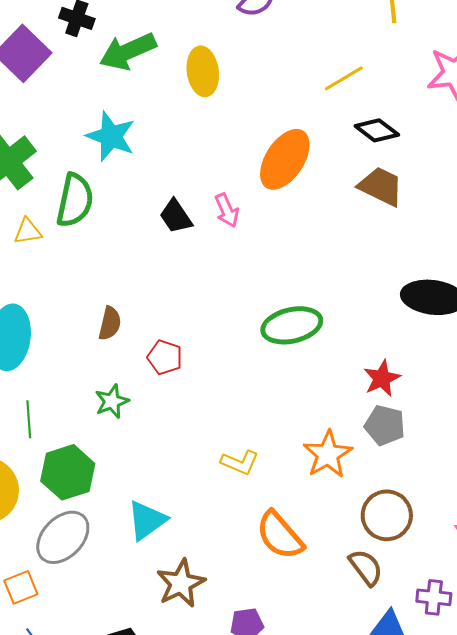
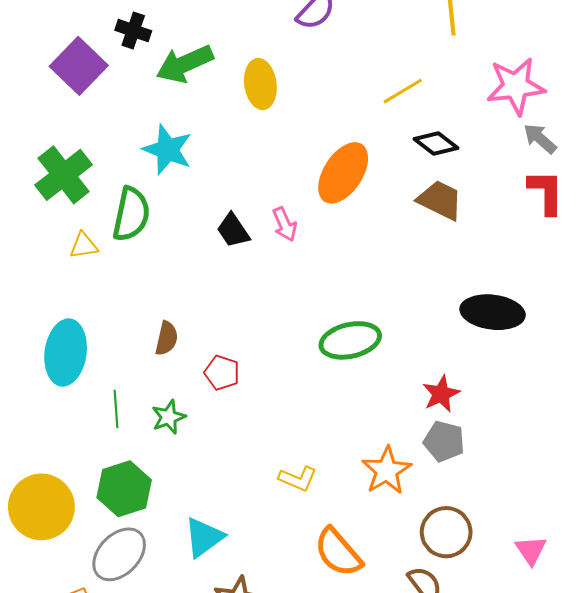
green line: (29, 419) -> (116, 409), moved

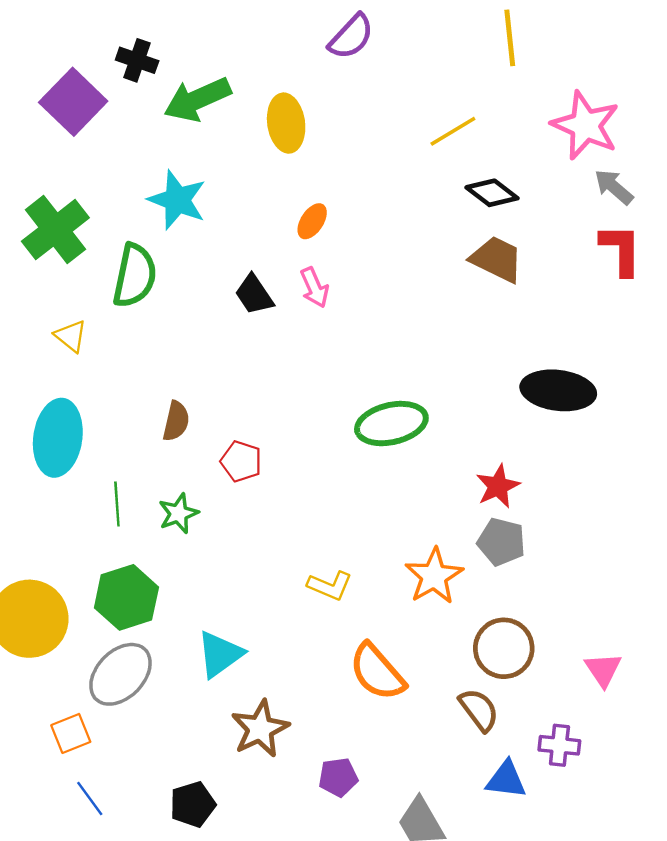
pink star: (516, 86) -> (585, 125), turned 30
orange ellipse: (343, 173) -> (312, 221), moved, size x0.5
yellow triangle: (84, 246) -> (71, 336), moved, turned 48

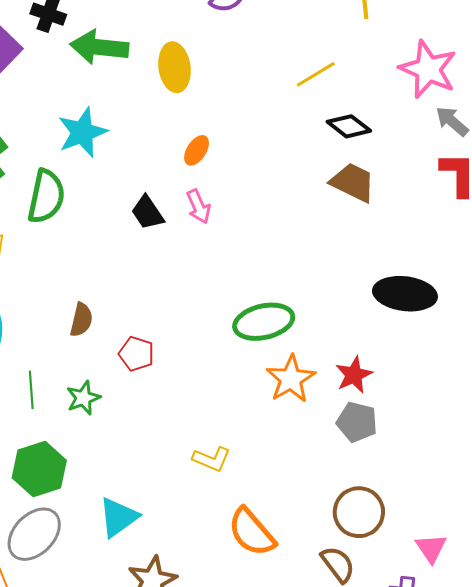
green arrow: (197, 99) -> (99, 47), turned 30
cyan star: (177, 200) -> (82, 132), turned 30
orange star: (434, 576) -> (291, 379), moved
pink triangle: (603, 670) -> (431, 548), moved

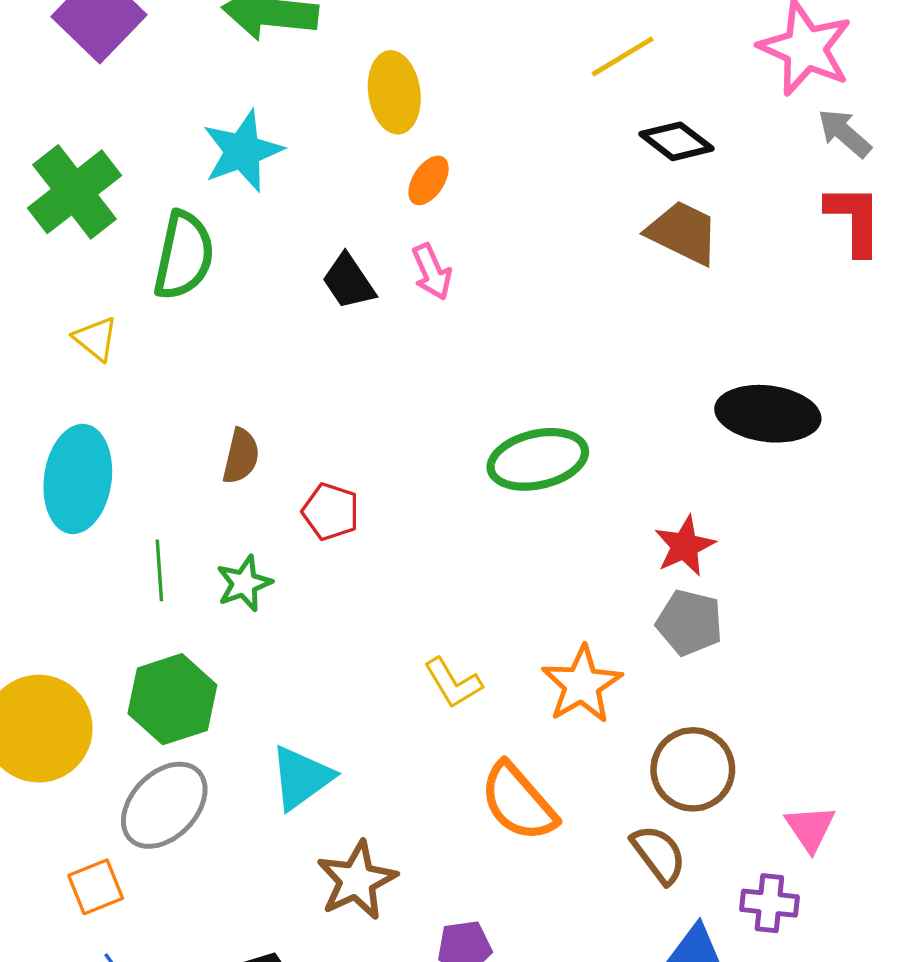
yellow ellipse: (175, 67) -> (394, 92), moved
orange star: (291, 379) -> (582, 685), moved
yellow L-shape: (212, 459) -> (453, 683), turned 36

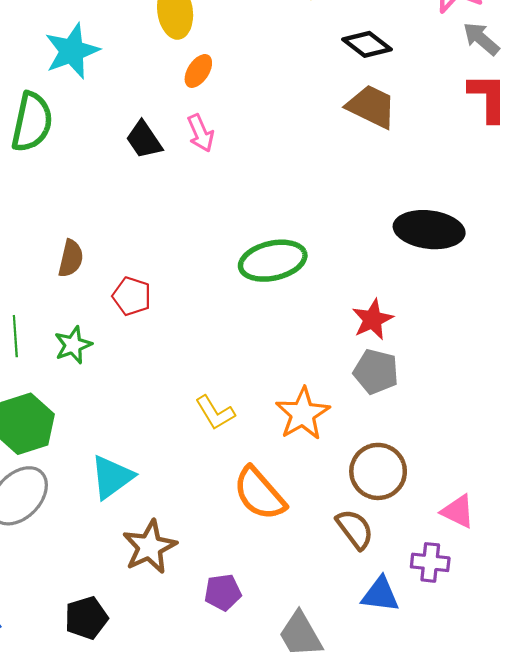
pink triangle: (810, 828) -> (458, 511), turned -30

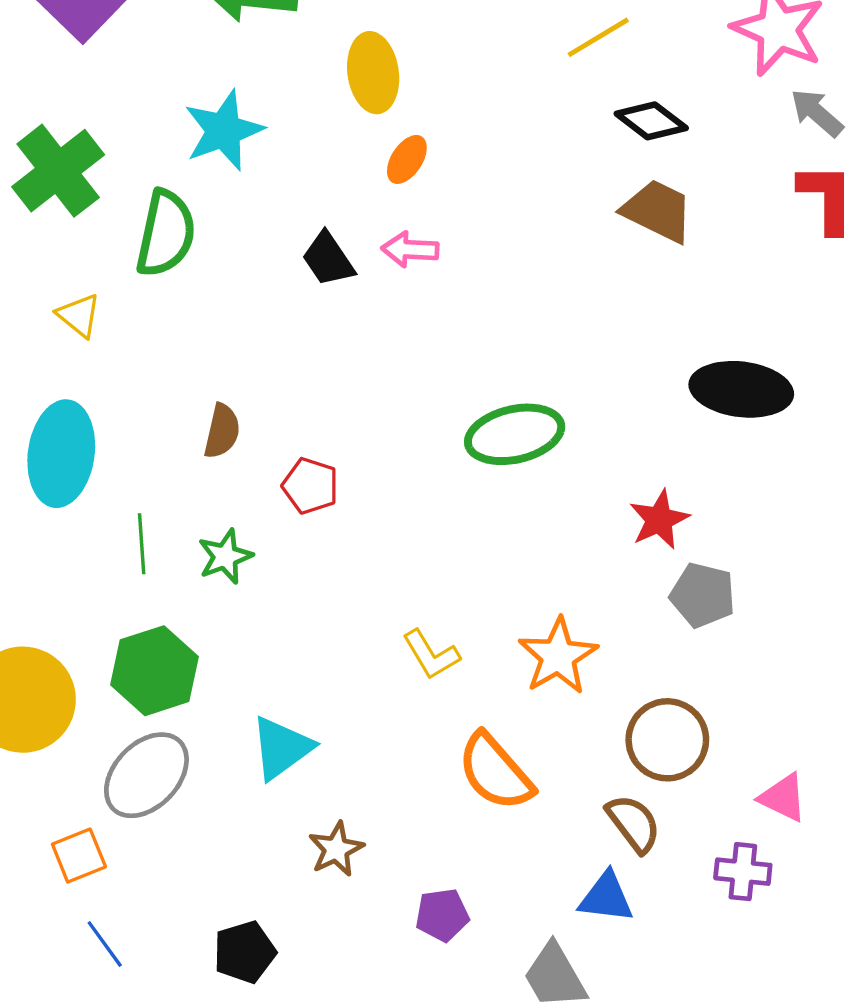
pink arrow: (201, 133) -> (410, 249), turned 117
gray pentagon: (376, 372) -> (703, 595), moved
brown star: (150, 547) -> (336, 849), size x0.7
blue triangle: (380, 595) -> (606, 897), moved

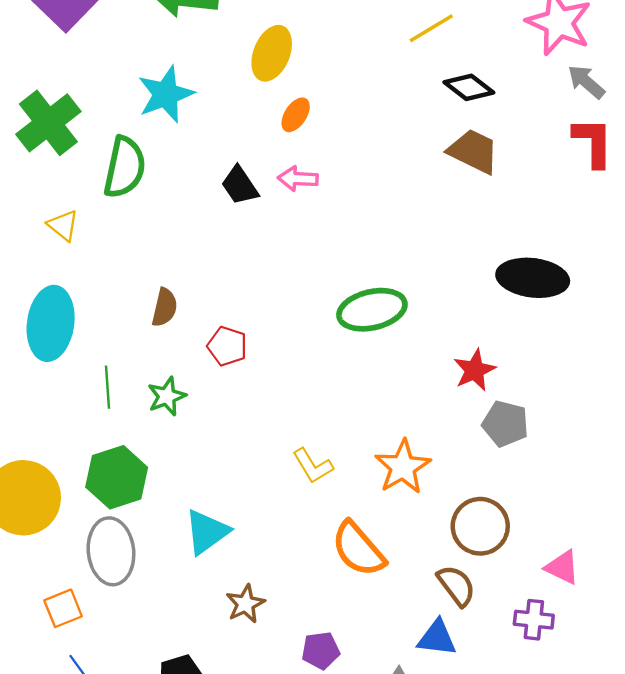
yellow ellipse: (373, 73) -> (272, 53), turned 30
gray ellipse: (146, 775) -> (111, 551), turned -50

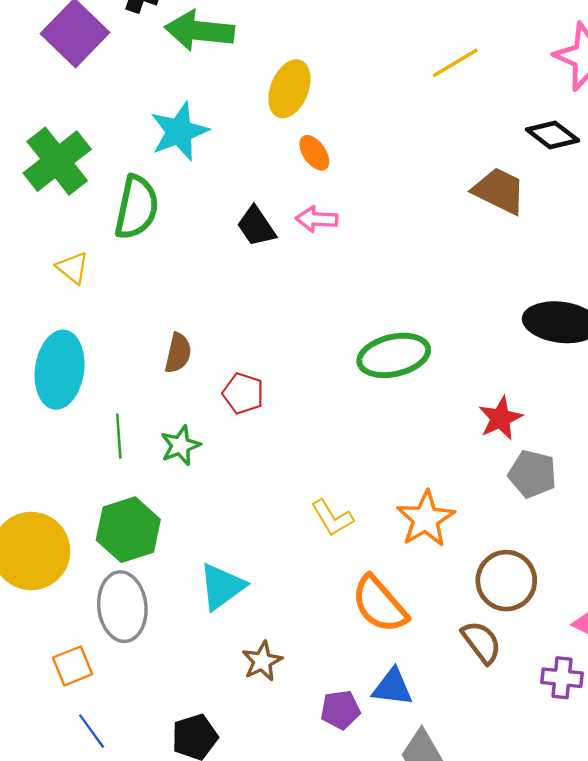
black diamond: (469, 87) -> (553, 135), moved
orange ellipse: (296, 115) -> (314, 153), turned -68
blue triangle: (437, 638) -> (393, 687), moved

